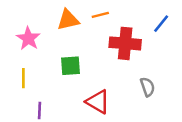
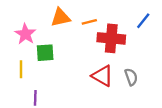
orange line: (100, 15) -> (89, 22), moved
green square: (71, 66) -> (45, 53), moved
red triangle: (98, 102) -> (102, 76), moved

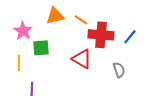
blue line: (143, 21) -> (130, 37), moved
orange line: (89, 22) -> (81, 20), turned 48
red triangle: (102, 76) -> (82, 59), moved

